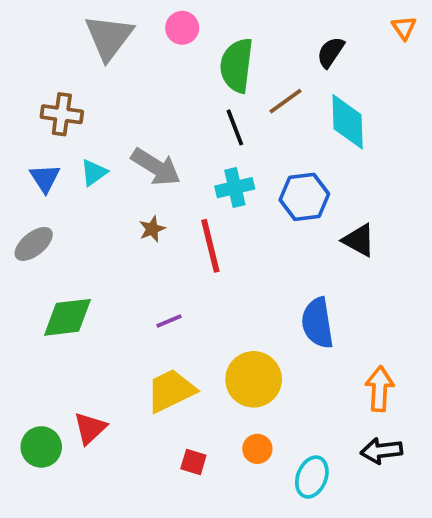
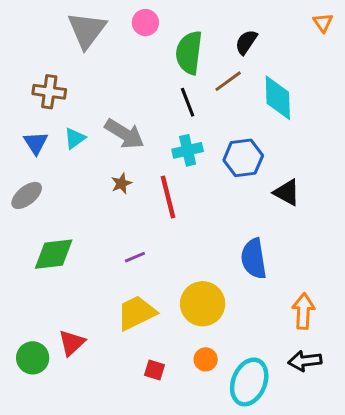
black semicircle: (331, 52) -> (246, 42), moved
cyan ellipse: (312, 477) -> (249, 382), size x1.4

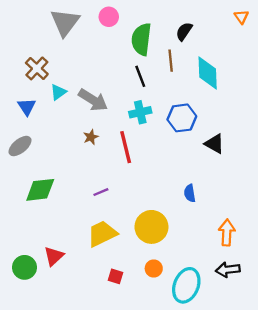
brown line: (228, 81) -> (171, 61), turned -60
brown cross: (49, 92) -> (37, 68), turned 35
cyan triangle: (75, 138) -> (58, 92), moved
blue semicircle: (254, 259) -> (190, 193), size x0.6

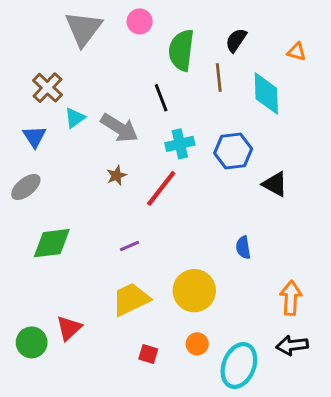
orange triangle: (241, 17) -> (297, 52), moved, turned -40
black line: (140, 76) -> (161, 98), moved
red line: (126, 147) -> (161, 188), turned 52

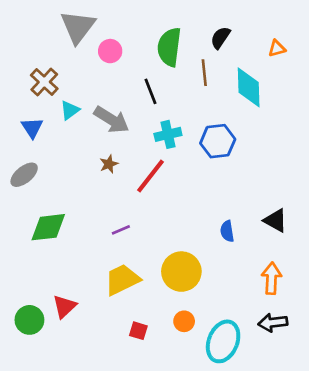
pink circle: (140, 21) -> (110, 51), moved
orange triangle: (297, 52) -> (277, 48), turned -30
black triangle: (275, 184) -> (276, 220), moved

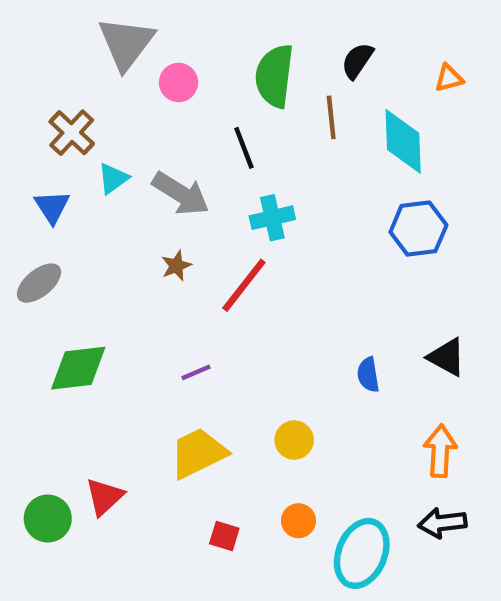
blue hexagon: (218, 141) -> (418, 229), moved
yellow circle: (181, 272) -> (294, 440), size x0.6

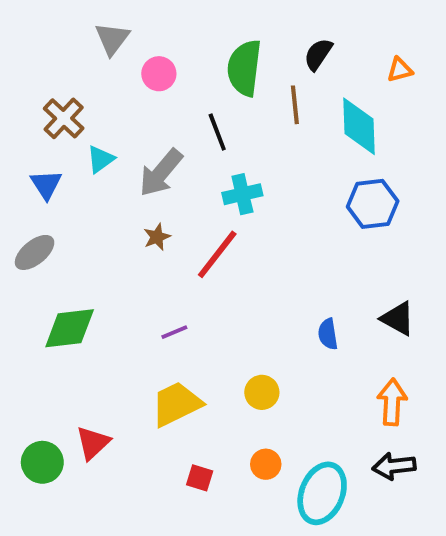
gray triangle: (126, 43) -> (112, 39), size x0.7
gray arrow: (181, 194) -> (161, 173), turned 98

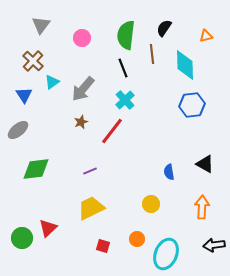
gray triangle: (112, 39) -> (41, 25), moved
black line: (217, 132) -> (123, 68), moved
cyan cross: (242, 194) -> (125, 100), turned -30
yellow circle: (262, 392) -> (151, 204), moved
black arrow: (394, 466) -> (214, 245), moved

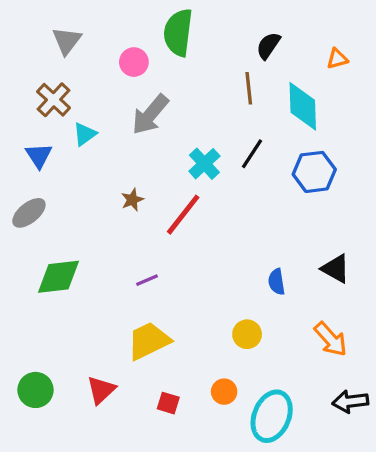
green semicircle: (126, 35) -> (178, 33), moved
black line: (123, 68) -> (252, 154), moved, turned 54
gray arrow: (83, 89) -> (150, 115), moved
orange arrow: (202, 207) -> (331, 339), turned 135
red triangle: (48, 228) -> (101, 390), moved

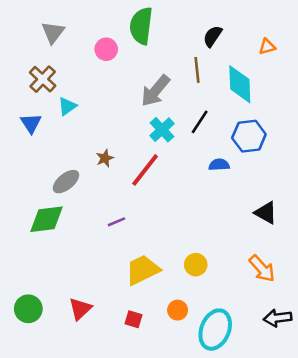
gray arrow: (150, 115) -> (155, 91), moved
gray ellipse: (29, 213) -> (66, 182), moved
blue semicircle: (277, 282) -> (219, 165), moved, turned 96
yellow trapezoid: (149, 341) -> (143, 270), moved

